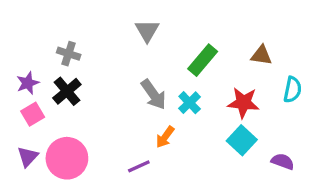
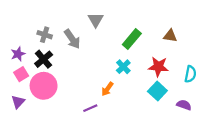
cyan semicircle: (292, 90) -> (190, 74), moved
gray arrow: (154, 94) -> (72, 39), moved
pink circle: (67, 158) -> (44, 86), moved

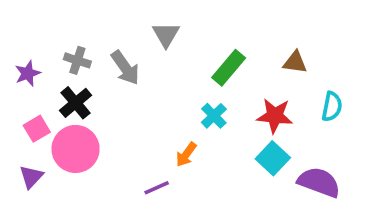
purple star: (18, 54) -> (28, 73), moved
cyan semicircle: (190, 74) -> (332, 107), moved
purple semicircle: (184, 105) -> (319, 182), size x1.6

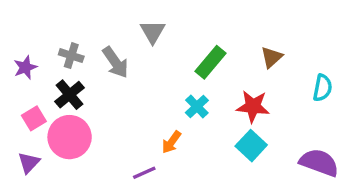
brown triangle: (295, 62) -> (272, 57), turned -50
cyan semicircle: (332, 107) -> (323, 88), moved
purple semicircle: (319, 182) -> (319, 163), moved

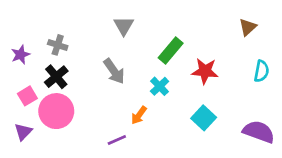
brown triangle: (272, 57) -> (248, 27), moved
gray arrow: (115, 62) -> (114, 71), moved
red star: (253, 106) -> (205, 71), moved

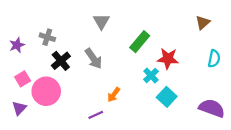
black cross: (56, 77) -> (61, 61), moved
cyan cross: (160, 86) -> (151, 75), moved

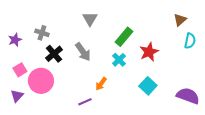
red star: (168, 59) -> (149, 52), turned -30
cyan semicircle: (214, 59) -> (190, 41), moved
cyan cross: (151, 75) -> (119, 60), moved

